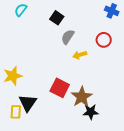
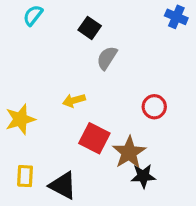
red circle: (104, 40) -> (154, 107), moved
yellow arrow: (80, 55) -> (74, 100), moved
black triangle: (28, 103) -> (63, 186), moved, turned -36

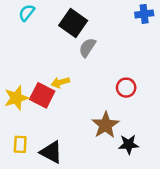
blue cross: (176, 17) -> (144, 14), turned -30
black square: (90, 28) -> (73, 23), size x1.5
red square: (94, 138) -> (42, 95), moved
black star: (143, 176) -> (129, 144), moved

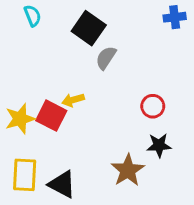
cyan semicircle: (27, 13) -> (32, 16), turned 120
brown star: (105, 125) -> (128, 170), moved
yellow rectangle: (20, 144) -> (25, 175), size x1.5
black star: (129, 144) -> (159, 145), moved

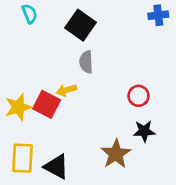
gray semicircle: (106, 58) -> (86, 62), moved, turned -35

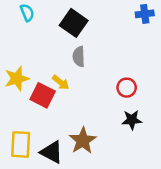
yellow arrow: (66, 90) -> (61, 82), turned -126
yellow star: (18, 107) -> (17, 79), moved
brown star: (116, 154) -> (83, 141), moved

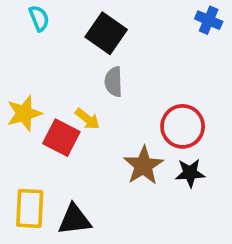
blue cross: (145, 14) -> (209, 20), turned 30
red circle: (127, 88) -> (183, 126), size x1.5
brown star: (83, 141) -> (143, 166), moved
black triangle: (52, 152) -> (74, 220), turned -35

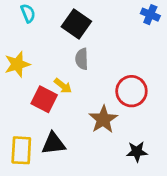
yellow star: (24, 113) -> (17, 64), moved
black star: (190, 173) -> (137, 152), moved
black triangle: (74, 220) -> (54, 144), moved

